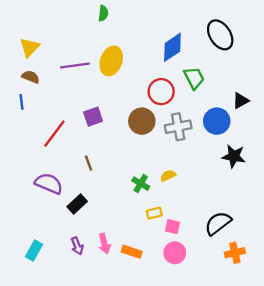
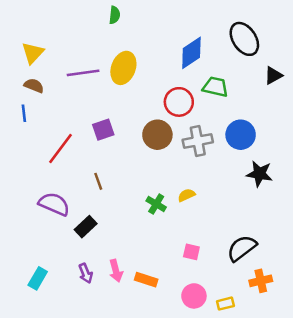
green trapezoid: (194, 78) -> (215, 87), turned -50
black triangle: (241, 101) -> (273, 75), moved
yellow rectangle: (154, 213) -> (225, 304), moved
pink circle: (175, 253) -> (194, 296), moved

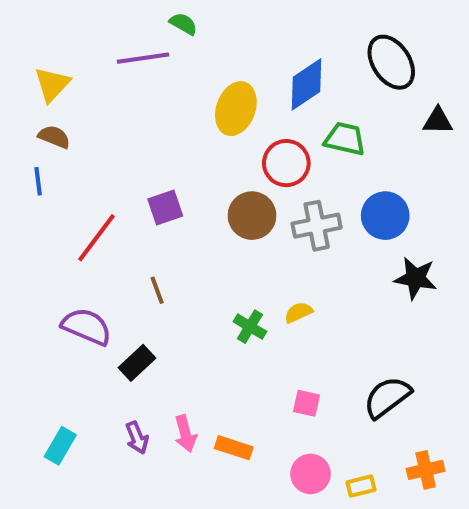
green semicircle: (115, 15) -> (183, 24), turned -66
yellow ellipse: (123, 68) -> (236, 109), moved
purple line: (83, 73) -> (143, 58), moved
black triangle: (273, 75) -> (438, 121), turned 30
orange cross: (261, 281) -> (426, 470), moved

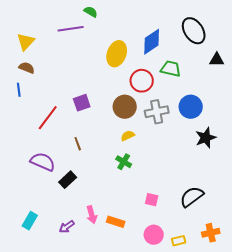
black star: (415, 278) -> (206, 138), turned -30
yellow semicircle: (298, 312) -> (128, 136), moved
purple arrow: (137, 438) -> (67, 227), moved, turned 77

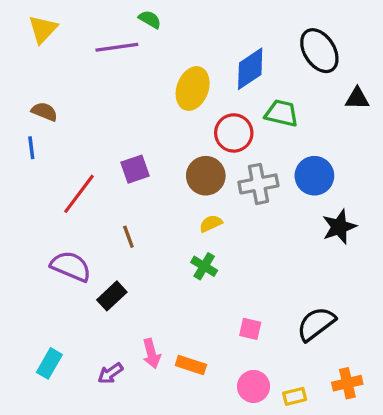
yellow triangle: (26, 42) -> (43, 29), moved

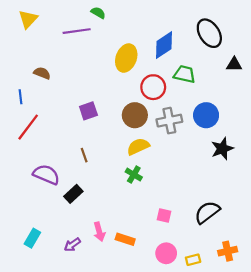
brown semicircle: (44, 112) -> (42, 73), moved
red line: (79, 194) -> (28, 127), moved
yellow semicircle: (211, 223) -> (138, 146), size x1.5

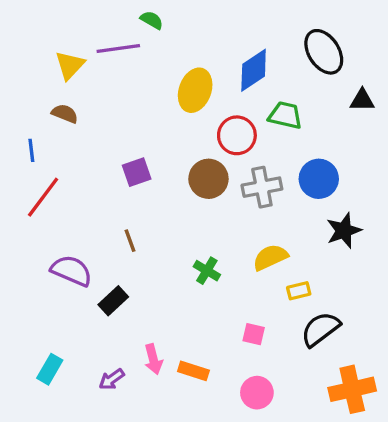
yellow triangle: (28, 19) -> (70, 65), moved
yellow semicircle: (138, 146) -> (270, 257), moved
orange cross: (228, 251) -> (352, 389), size x1.5
yellow rectangle: (193, 260) -> (299, 291), moved

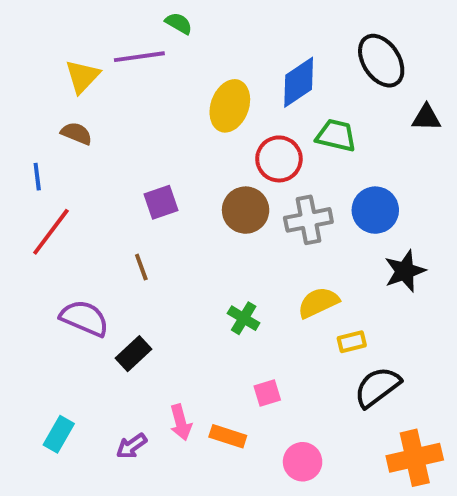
brown line: (130, 241) -> (141, 267), moved
pink square: (254, 334) -> (267, 393), moved, turned -30

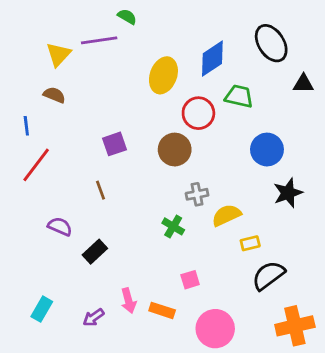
gray cross: (308, 220) -> (197, 194), moved, size x0.7
purple semicircle: (84, 318) -> (60, 226), size x0.7
pink circle: (303, 462) -> (215, 329), size x1.4

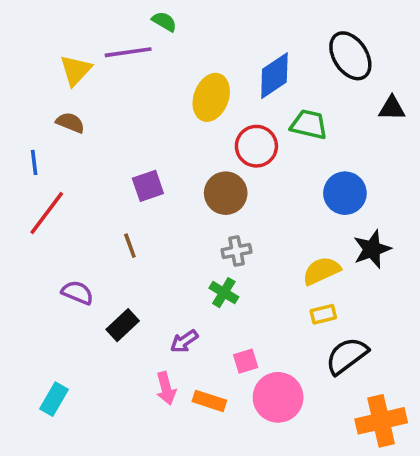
gray cross: (197, 194) -> (237, 251), moved
yellow semicircle: (226, 215) -> (321, 271), moved
purple arrow: (93, 317) -> (184, 341), moved
pink circle: (215, 329) -> (278, 397), moved

